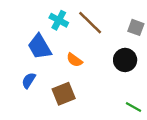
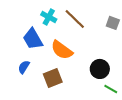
orange semicircle: (74, 60) -> (62, 50), size x1.6
black circle: (125, 60) -> (100, 69), moved

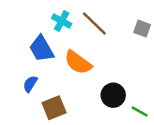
black circle: (100, 69) -> (113, 95), moved
brown square: (53, 78) -> (54, 108), moved

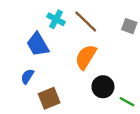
orange semicircle: (78, 62) -> (86, 57), moved, turned 85

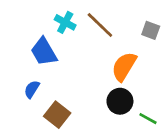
orange semicircle: (86, 57) -> (124, 66), moved
brown square: (49, 98) -> (57, 115), turned -30

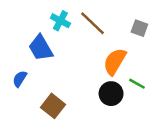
blue semicircle: (32, 89) -> (20, 79), moved
green line: (148, 119) -> (137, 84), moved

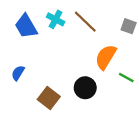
blue trapezoid: (41, 48) -> (26, 26), moved
black circle: (111, 94) -> (85, 88), moved

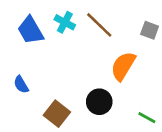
blue semicircle: (18, 73) -> (21, 85), turned -63
green line: (126, 78) -> (147, 118), moved

